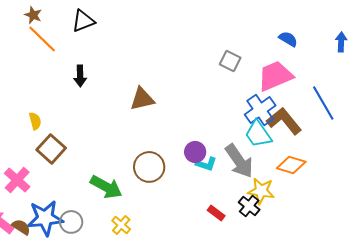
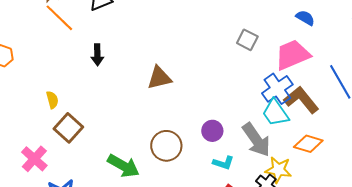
cyan L-shape: (206, 164) -> (223, 163), moved

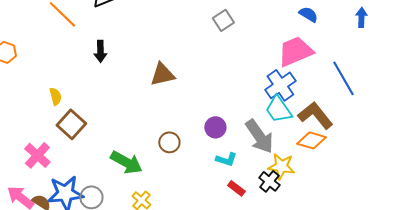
gray square: (247, 40) -> (223, 20), moved, turned 30
brown L-shape: (301, 100) -> (315, 115), moved
brown circle: (166, 146) -> (169, 142), size x0.7

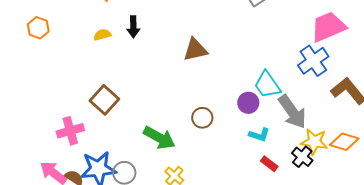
yellow semicircle: (55, 96) -> (102, 35), moved, turned -90
cyan trapezoid: (278, 109) -> (267, 85), moved
orange diamond: (311, 140) -> (344, 142), moved
pink cross: (37, 155) -> (70, 131), turned 32

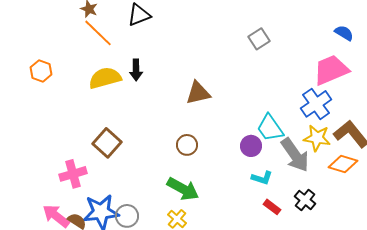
yellow semicircle: (102, 35) -> (105, 78), size x1.8
brown circle: (202, 118) -> (187, 145), moved
green arrow: (159, 138) -> (183, 189), moved
yellow star: (314, 142) -> (317, 138), moved
orange diamond: (344, 142) -> (343, 164), moved

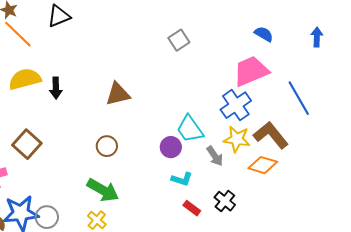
black arrow: (136, 70) -> (56, 88), moved
gray arrow: (295, 155) -> (215, 156), size x0.6

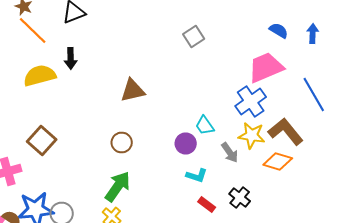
blue arrow: (317, 37) -> (313, 34), moved
black arrow: (56, 88) -> (71, 58), moved
cyan trapezoid: (190, 129) -> (205, 126), size x0.7
green arrow: (103, 190) -> (118, 186), turned -84

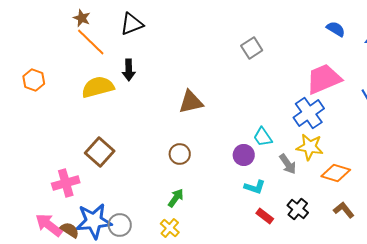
blue semicircle: (279, 30) -> (336, 29), moved
brown L-shape: (286, 132) -> (344, 210), moved, size x0.6
green arrow: (118, 186) -> (176, 198), size x0.6

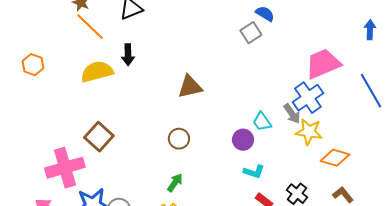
blue semicircle: (336, 29) -> (265, 14), moved
gray arrow: (288, 164) -> (292, 114), moved
pink cross: (66, 183) -> (65, 168), size x1.4

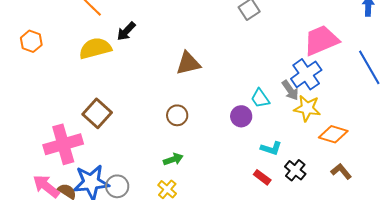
black arrow: (128, 55) -> (126, 31), turned 45
cyan L-shape: (254, 172) -> (271, 148), moved
green arrow: (175, 183) -> (173, 159), turned 36

